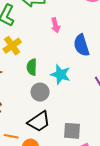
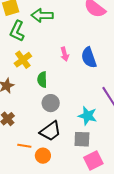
pink arrow: (55, 25) -> (65, 54), moved
cyan star: (60, 74) -> (88, 116), moved

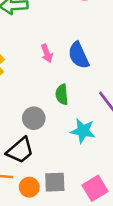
green semicircle: (42, 80) -> (62, 94), moved
black trapezoid: (50, 131) -> (20, 150), moved
gray square: (82, 139) -> (55, 182), moved

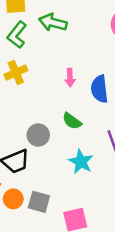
green semicircle: (62, 94) -> (72, 121), turned -66

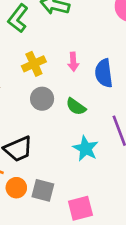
yellow cross: (16, 73) -> (34, 64), moved
gray circle: (38, 135) -> (42, 99), moved

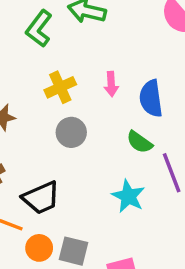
green semicircle: (76, 107) -> (140, 142), moved

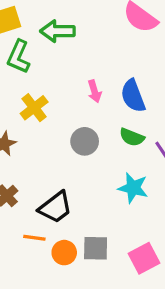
yellow cross: (60, 87) -> (34, 108), moved
gray circle: (71, 132) -> (85, 141), moved

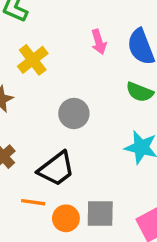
gray circle: (85, 141) -> (74, 113), moved

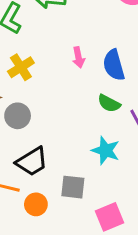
gray circle: (74, 113) -> (18, 116), moved
gray square: (100, 214) -> (73, 187), moved

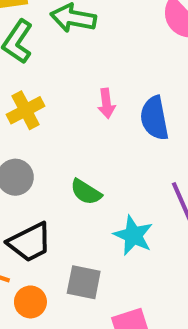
green semicircle: (109, 103) -> (86, 192), moved

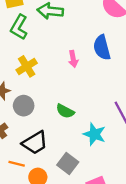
blue semicircle: (154, 118) -> (102, 48), moved
gray square: (84, 282) -> (68, 163), turned 30

